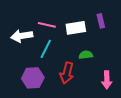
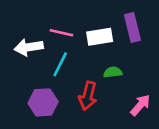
purple rectangle: (101, 21) -> (132, 28), size x1.5
pink arrow: (107, 80) -> (140, 105), turned -138

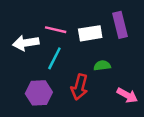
pink arrow: (140, 105) -> (127, 95), turned 78

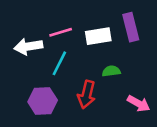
pink line: (56, 30) -> (61, 32), turned -30

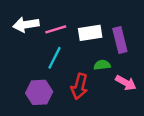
purple rectangle: (131, 27) -> (120, 40), moved
white arrow: (28, 46) -> (26, 25), moved
pink arrow: (139, 104) -> (126, 83), moved

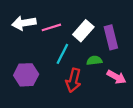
white rectangle: (90, 33) -> (83, 31), turned -40
cyan line: (55, 58) -> (62, 54), moved
purple hexagon: (39, 92) -> (26, 75), moved

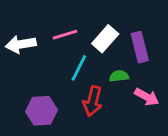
white arrow: (24, 23) -> (21, 44), moved
purple hexagon: (26, 75) -> (41, 111), moved

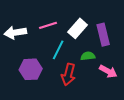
purple hexagon: (41, 111) -> (31, 69), moved

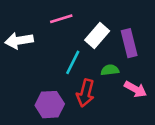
pink line: (48, 25) -> (61, 19), moved
purple hexagon: (31, 69) -> (50, 105), moved

